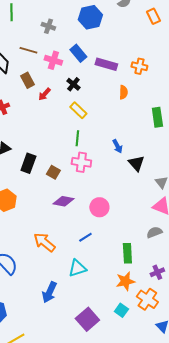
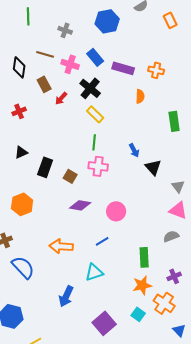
black cross: (73, 84) -> (90, 88), size x1.5
orange arrow: (44, 242) -> (61, 246), turned -35

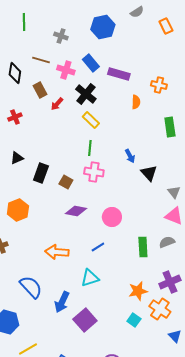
orange cross: (156, 70) -> (159, 85), moved
green rectangle: (144, 257) -> (143, 247), moved
blue semicircle: (23, 267) -> (31, 287), moved
purple cross: (174, 276) -> (170, 282), size x1.5
purple square: (104, 323) -> (85, 320), moved

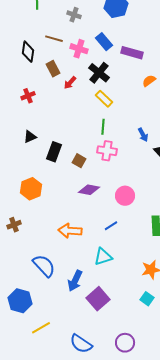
orange semicircle: (136, 102) -> (149, 81), turned -128

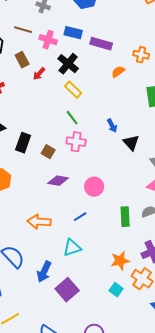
blue rectangle: (104, 42) -> (73, 33), turned -36
green line: (103, 127) -> (72, 118), turned -42

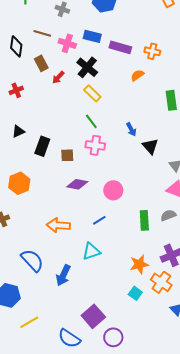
orange cross: (141, 55) -> (152, 51), moved
brown square: (48, 152) -> (67, 155), turned -32
purple square: (67, 290) -> (93, 316), moved

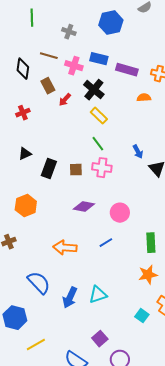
orange semicircle: (137, 75) -> (144, 98), turned 32
brown square: (67, 155) -> (76, 170), moved
cyan triangle: (91, 251) -> (98, 295), moved
orange star: (139, 264) -> (148, 275), moved
purple square: (93, 316) -> (100, 339), size x0.7

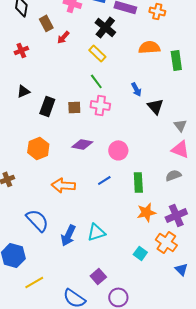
black cross: (94, 90) -> (105, 27), moved
orange semicircle: (144, 98) -> (149, 47), moved, size x1.5
orange hexagon: (26, 206) -> (38, 148), moved
green rectangle: (151, 243) -> (138, 182), moved

